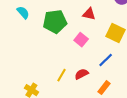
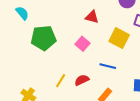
green pentagon: (55, 22) -> (43, 38), moved
blue line: (106, 60) -> (108, 66), turned 56

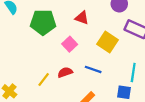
green pentagon: (43, 38) -> (43, 22), moved
red semicircle: (82, 80) -> (65, 72), moved

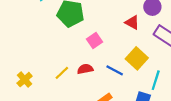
red triangle: (82, 18) -> (132, 22), moved
yellow square: (107, 42) -> (137, 58), moved

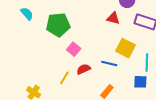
pink square: (95, 40) -> (74, 49), moved

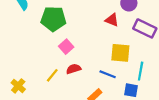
yellow square: (126, 48) -> (120, 53), turned -30
blue line: (109, 64) -> (108, 74), moved

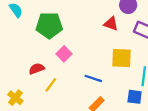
red semicircle: (74, 69) -> (37, 69), moved
blue line: (108, 74) -> (93, 78), moved

